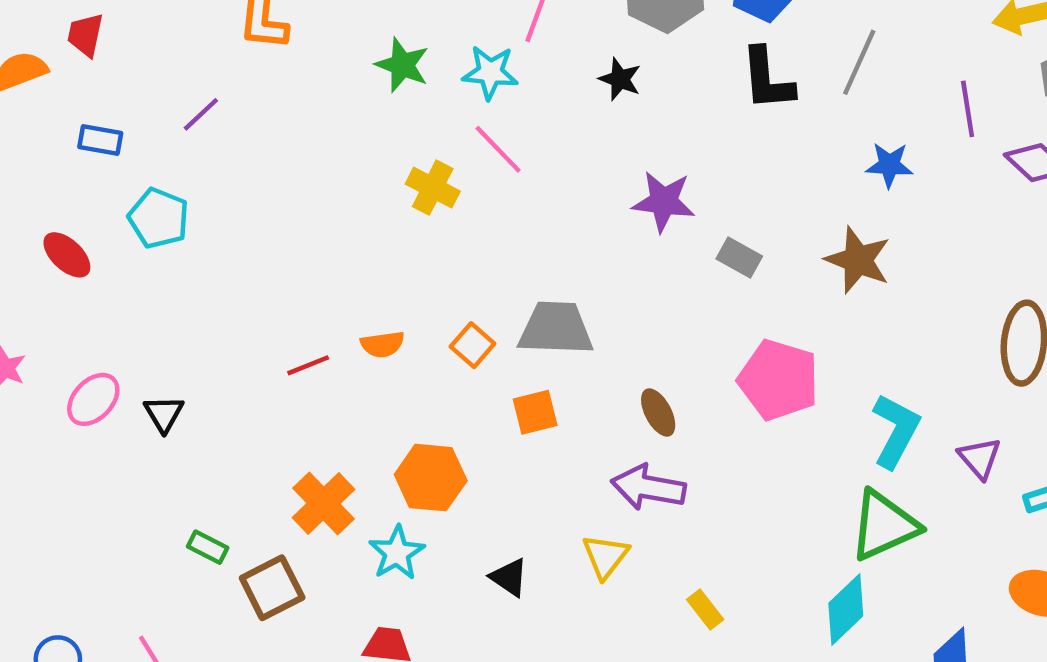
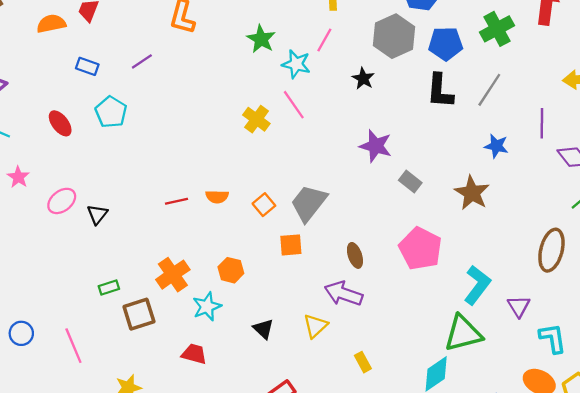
green star: (402, 65) -> (261, 39), moved
gray trapezoid: (556, 328) -> (309, 203), turned -63
orange hexagon: (431, 478) -> (231, 270), size x0.7
green rectangle: (208, 547) -> (109, 288), turned -54

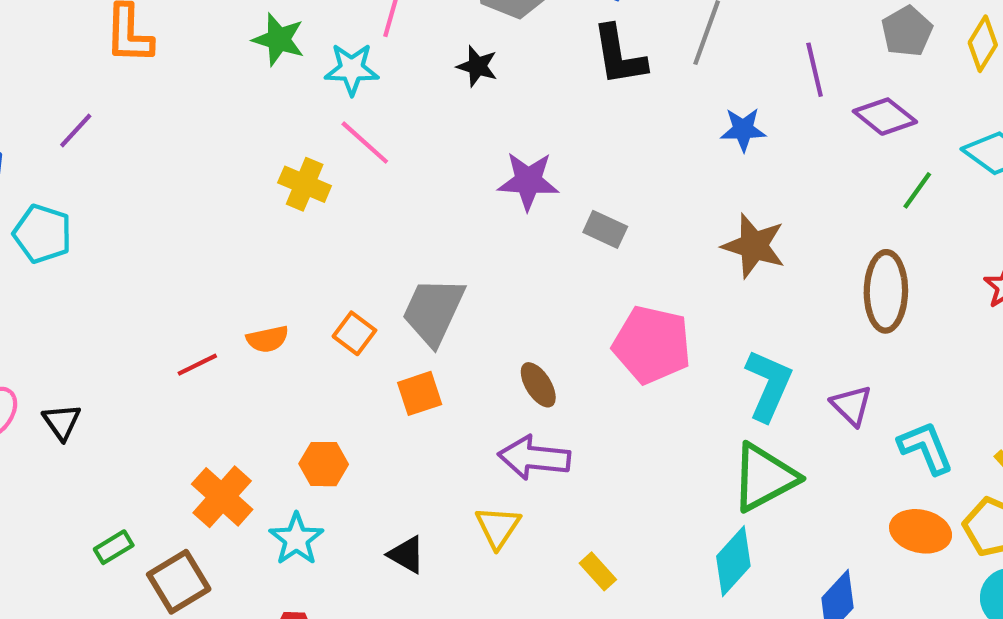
brown star: (472, 193) -> (754, 246), moved

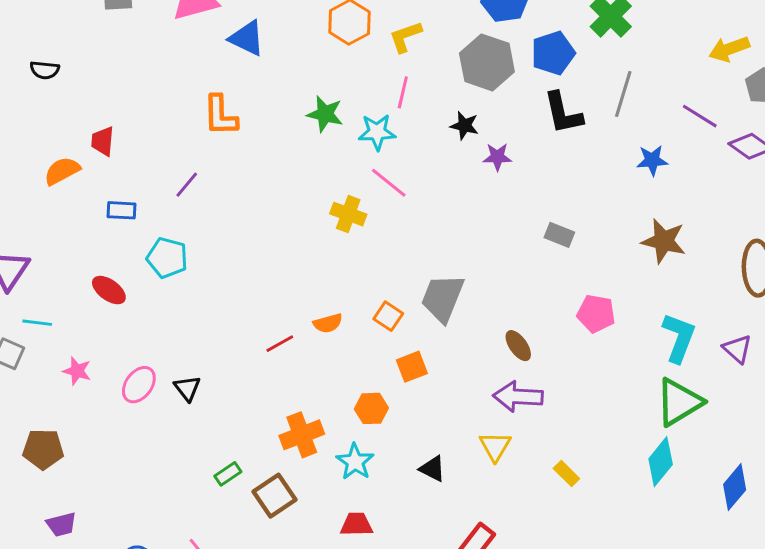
purple line: (815, 70) -> (700, 116), turned -42
purple star: (528, 181) -> (497, 157), moved, size x0.7
pink pentagon: (652, 345) -> (596, 314), size x0.7
orange square: (420, 393) -> (412, 367), moved
orange cross: (222, 497) -> (302, 435), turned 30

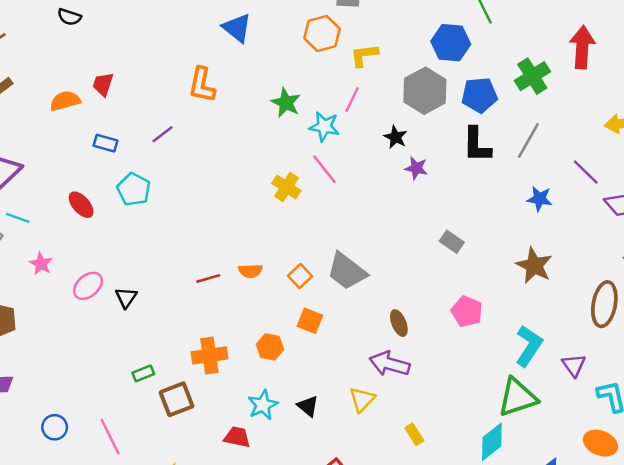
gray trapezoid: (443, 298) -> (347, 271), turned -87
orange square: (412, 367) -> (310, 321), turned 30
cyan star: (355, 462) -> (263, 405), moved

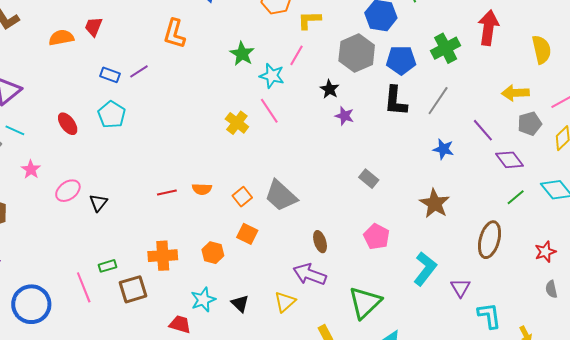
blue rectangle: (106, 143) -> (110, 75), moved
green triangle: (517, 397) -> (365, 303), moved, turned -30
blue circle: (55, 427) -> (31, 304), size x1.8
pink line: (110, 437) -> (84, 287), moved

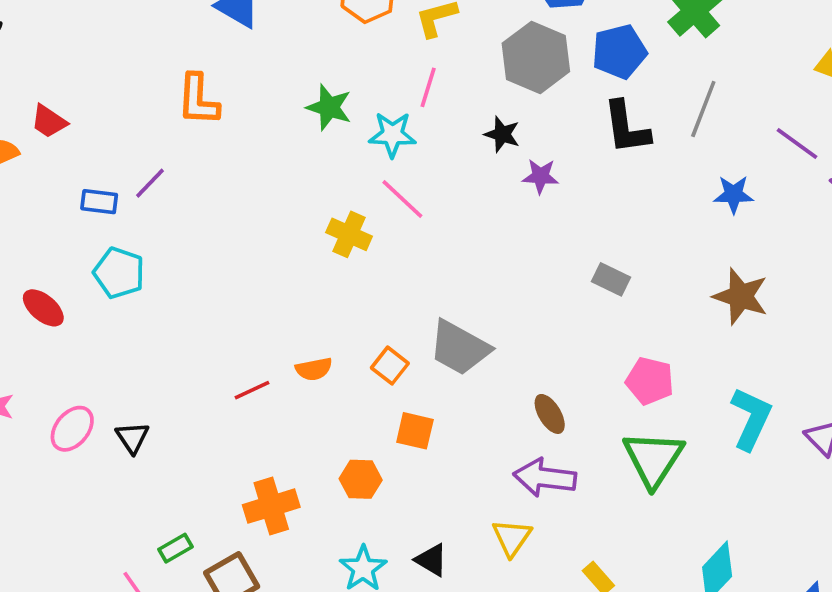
red trapezoid: (93, 27) -> (49, 121), turned -65
green triangle: (365, 303) -> (653, 459), moved

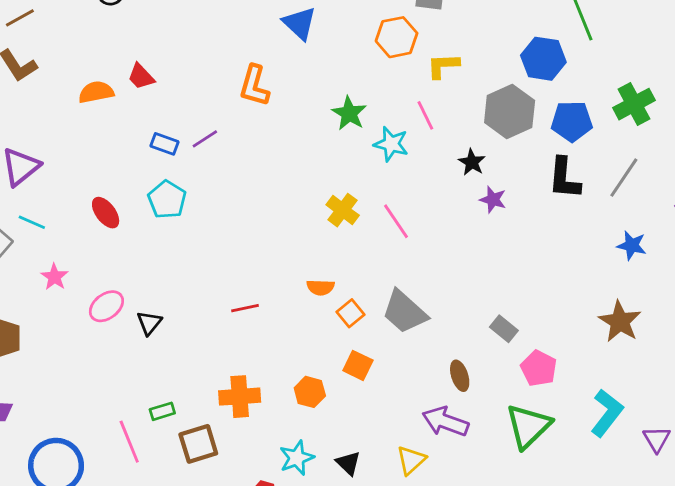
pink line: (428, 87) -> (425, 115), turned -56
pink line: (402, 199) -> (396, 221), moved
gray rectangle: (611, 279) -> (504, 329), moved
orange semicircle: (314, 369) -> (321, 287), moved

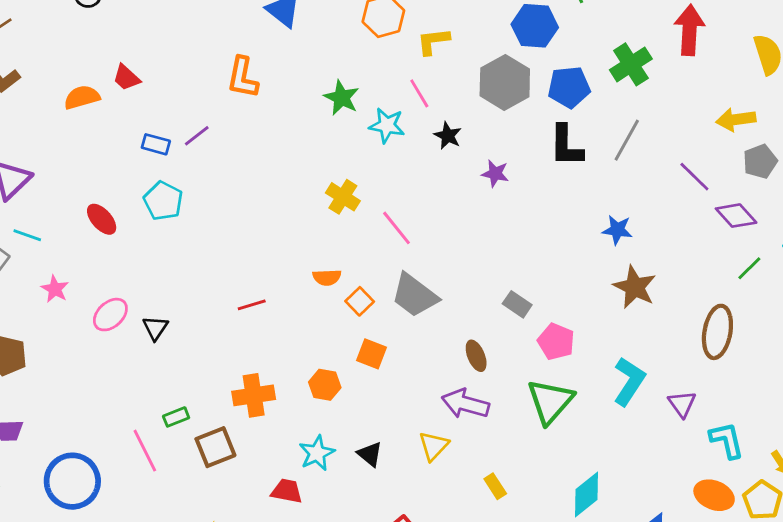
black star: (472, 162) -> (448, 136), moved
pink line: (396, 221) -> (397, 228), moved
blue star: (632, 245) -> (617, 230), moved

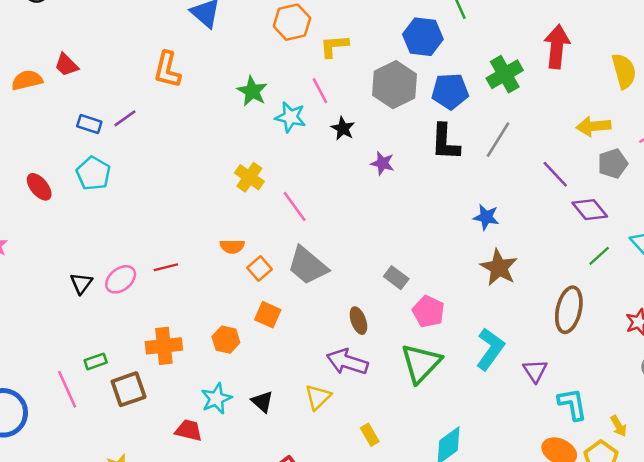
pink ellipse: (110, 315) -> (121, 279), moved

